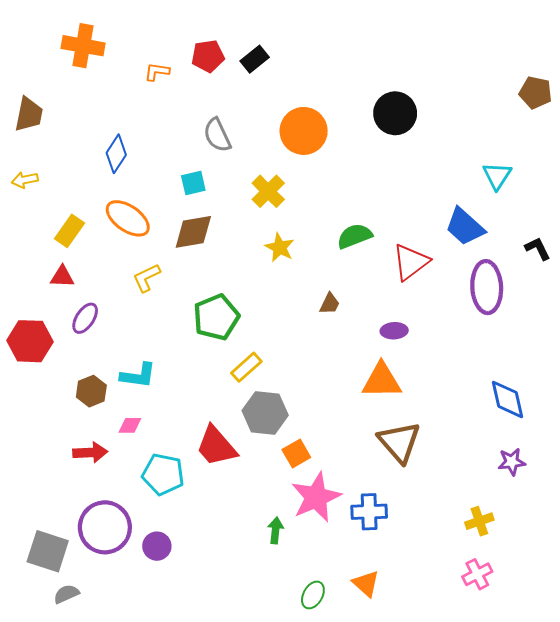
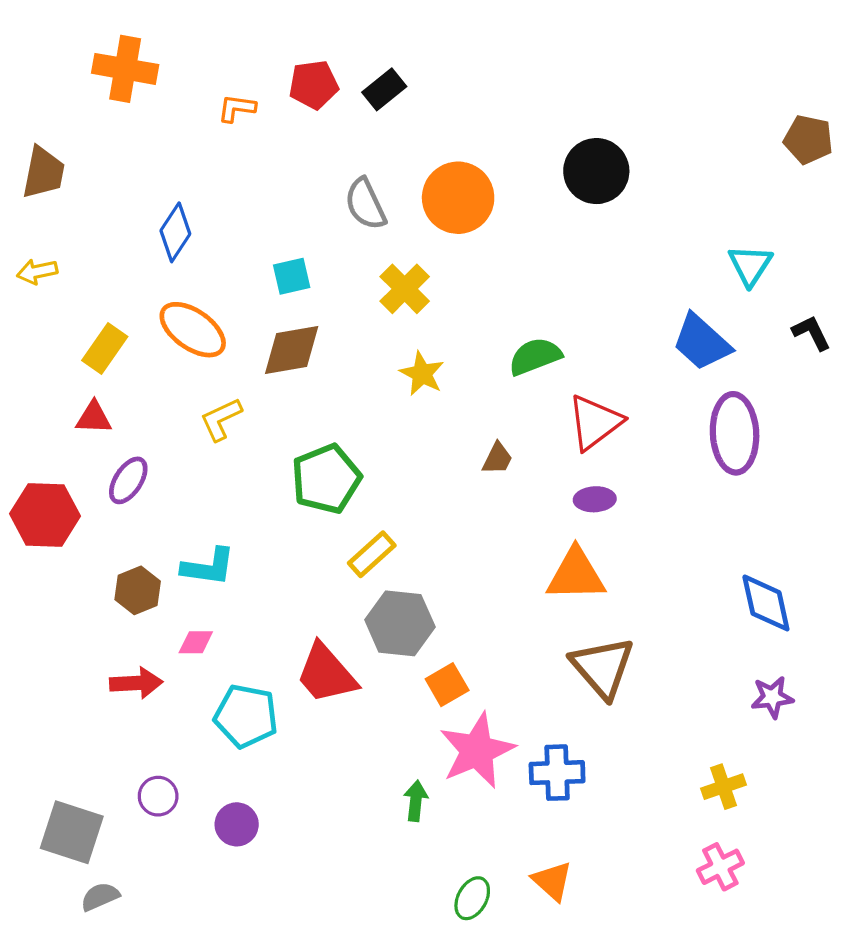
gray semicircle: (217, 135) -> (365, 204), moved
black L-shape: (538, 249) -> (811, 333), moved
red triangle: (411, 262) -> (595, 422), moved
purple circle: (105, 527) -> (158, 796), size x0.5

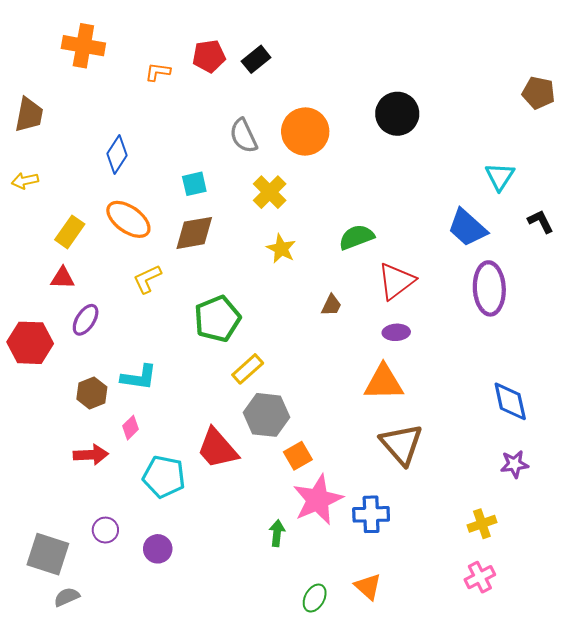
pink diamond: (196, 642) -> (131, 428), turned -45

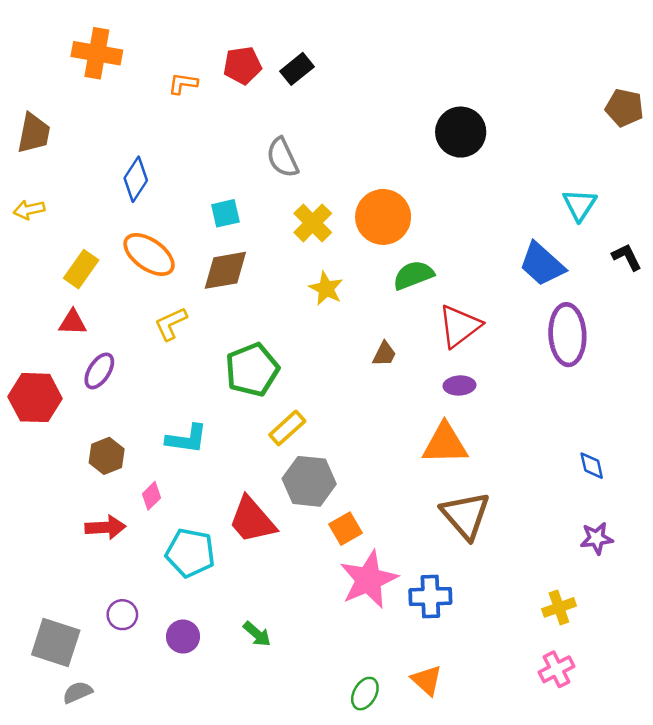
orange circle: (305, 132) -> (383, 217), moved
cyan L-shape: (139, 377) -> (187, 439), moved
blue diamond: (510, 401) -> (592, 466), size x0.6
green arrow: (277, 533) -> (257, 634), moved, turned 125

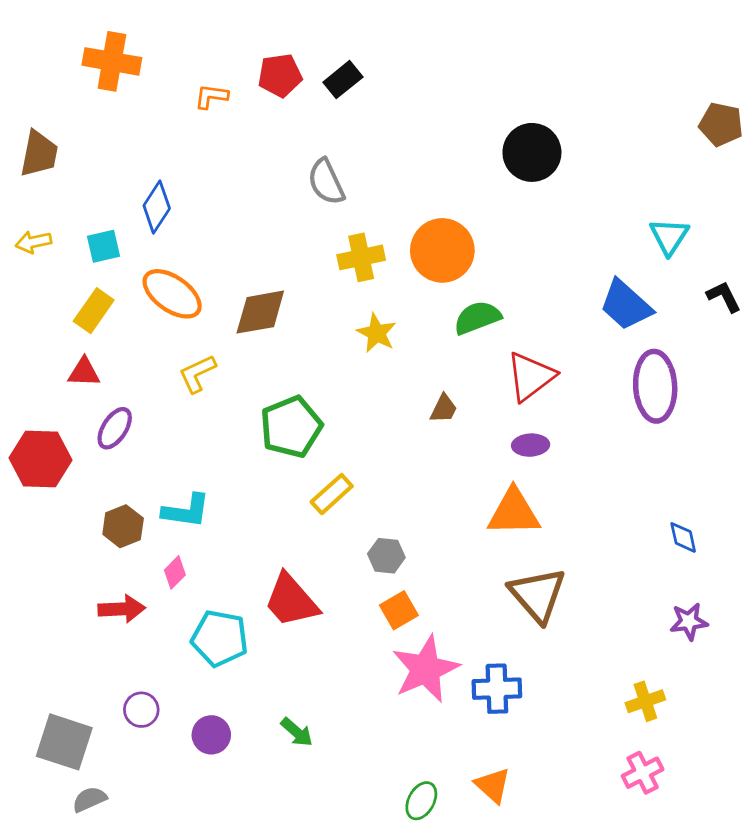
cyan square: (225, 213) -> (103, 246), moved
yellow cross: (313, 223) -> (361, 257), turned 33
cyan L-shape: (187, 439) -> (186, 511), moved
gray hexagon: (309, 481) -> (386, 556), moved, size x0.6

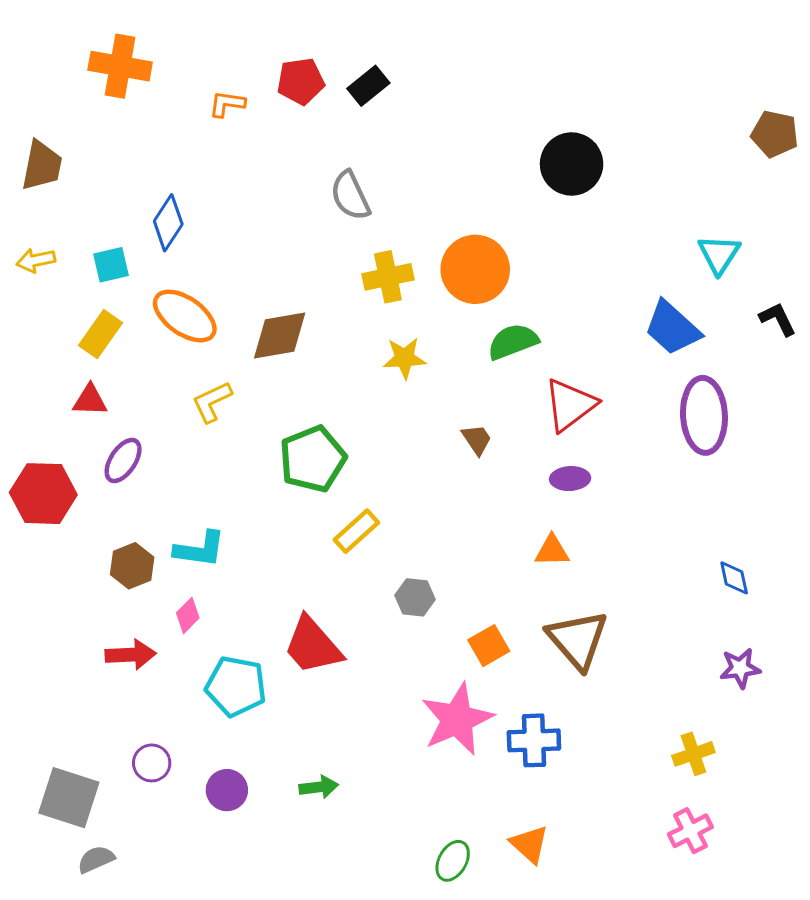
yellow star: (377, 333) -> (404, 358), turned -30
brown trapezoid: (444, 409) -> (477, 439), turned -60
orange triangle: (514, 512) -> (552, 551), size x0.6
orange square: (399, 610) -> (489, 646), moved
green arrow: (297, 732) -> (319, 787), turned -48

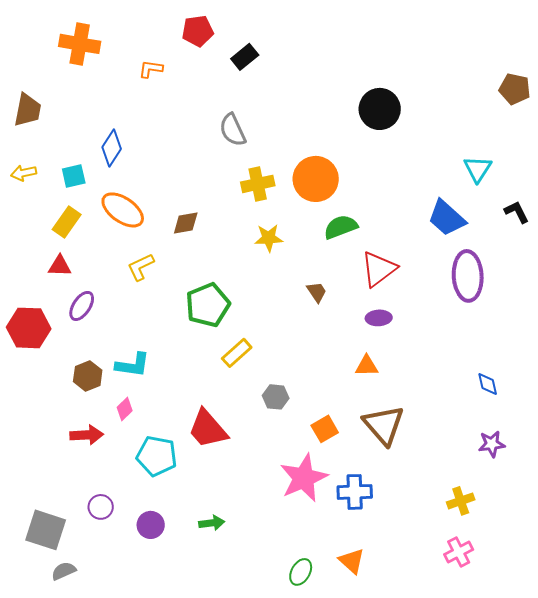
red pentagon: (301, 81) -> (198, 31), moved
brown diamond: (280, 336) -> (186, 223), size x0.7

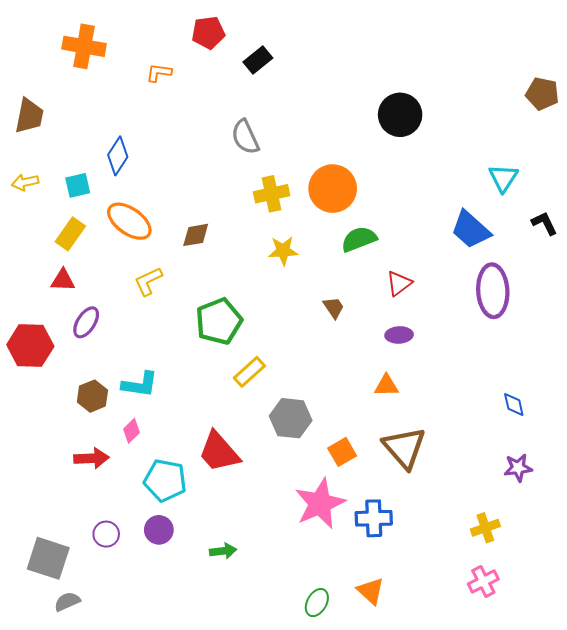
red triangle: (379, 269) -> (399, 283), size x0.7
gray hexagon: (276, 397) -> (291, 418), size x1.5
purple circle: (151, 525) -> (159, 530), moved

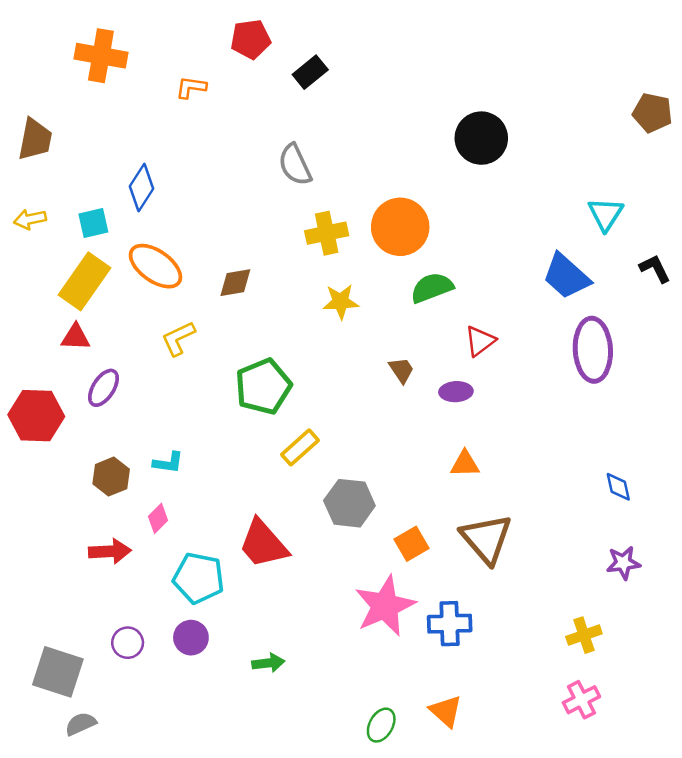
yellow rectangle: (70, 234) -> (84, 281), size x1.4
purple ellipse: (399, 335) -> (456, 392), moved
cyan L-shape: (140, 384) -> (168, 463), size x0.7

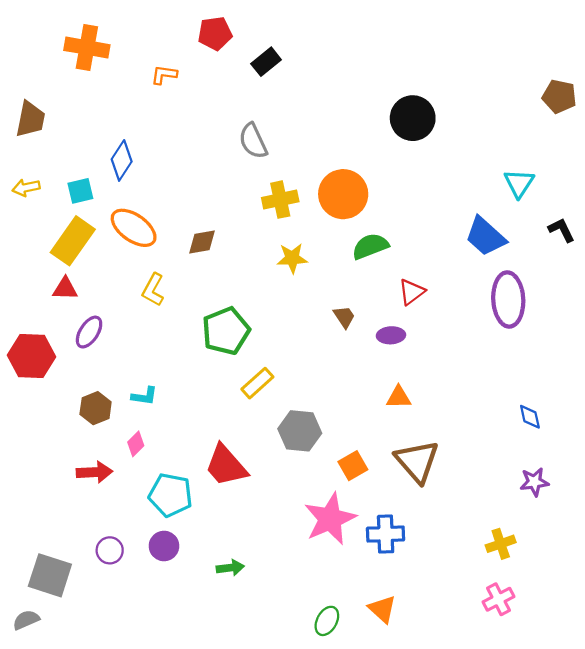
yellow L-shape: (178, 338) -> (153, 290), turned -36
gray semicircle: (81, 724) -> (26, 620), moved

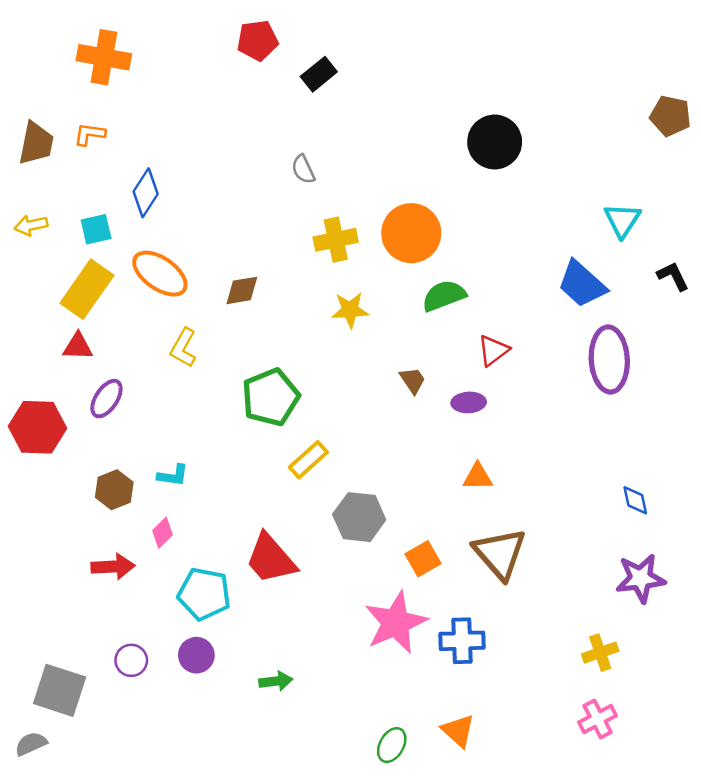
orange L-shape: (164, 75) -> (90, 134), moved
gray semicircle: (253, 141) -> (303, 169), size x0.7
purple star: (534, 482) -> (641, 578), size x1.4

